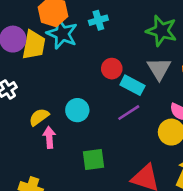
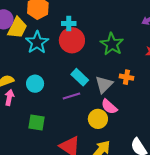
cyan star: (62, 34) -> (37, 42), moved
red circle: (112, 69) -> (72, 40), moved, size x1.6
gray triangle: (159, 69) -> (104, 84), moved

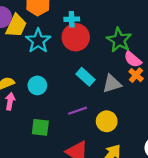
orange cross: (126, 77) -> (136, 75), turned 32
gray triangle: (104, 84) -> (112, 84), turned 30
purple line: (71, 96) -> (78, 111), moved
pink semicircle: (109, 107) -> (133, 59), moved

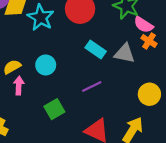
gray triangle: (112, 84) -> (125, 53), turned 36
yellow circle: (107, 121) -> (149, 94), moved
green square: (40, 127) -> (54, 109), turned -30

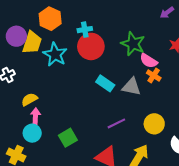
cyan circle: (46, 65) -> (32, 133), moved
purple line: (92, 86) -> (116, 123), moved

